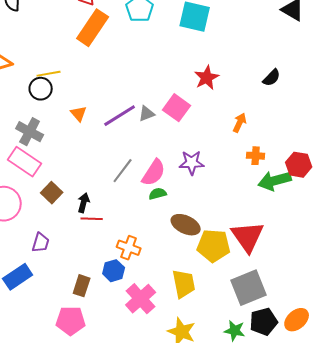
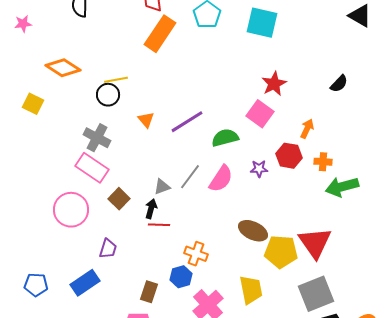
pink square: (177, 108) -> (260, 114), moved
gray triangle: (147, 114) -> (162, 187), moved
purple star: (192, 163) -> (259, 169), size x0.7
red hexagon: (299, 165) -> (289, 156), moved
green semicircle: (158, 194) -> (225, 138), moved, size x1.5

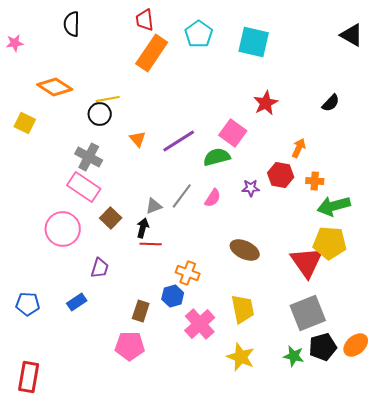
pink square: (260, 114) -> (233, 133), moved
pink semicircle: (221, 179) -> (213, 198), size x0.7
yellow pentagon: (281, 252) -> (330, 243), moved
blue rectangle: (85, 283) -> (77, 302), size x0.7

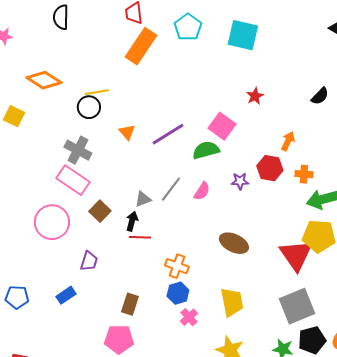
red star: (266, 103) -> (255, 96), size x0.7
blue hexagon: (173, 296) -> (178, 293), moved
pink cross: (200, 324) -> (189, 317), size x0.6

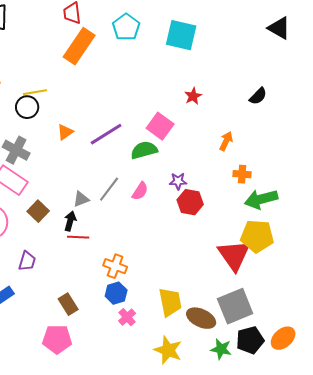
orange triangle: (127, 132) -> (65, 132), turned 36
red hexagon: (270, 168) -> (190, 202), moved
brown ellipse: (234, 243) -> (201, 318), moved
brown rectangle: (130, 304) -> (68, 304), turned -50

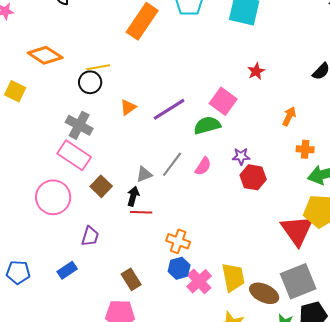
pink cross: (127, 317) -> (199, 281), moved, size x1.4

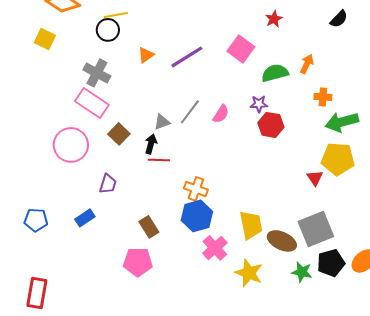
yellow square: (15, 91) -> (45, 39), moved
green semicircle: (207, 125) -> (275, 73), moved
red triangle: (297, 230) -> (315, 178), size x0.5
blue hexagon: (179, 268) -> (197, 216), size x1.4
pink cross: (199, 281) -> (215, 248), moved

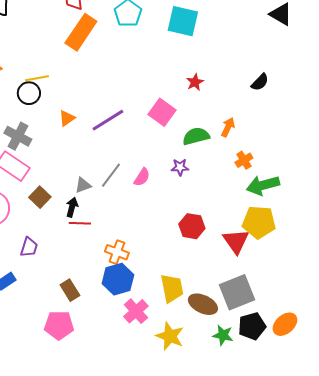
orange cross: (323, 97) -> (244, 160), turned -36
red hexagon: (271, 125) -> (192, 226), moved
red triangle: (315, 178) -> (236, 241), size x1.6

